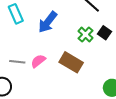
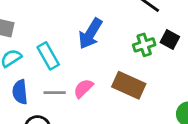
cyan rectangle: (16, 14) -> (48, 56), moved
green cross: (85, 34) -> (144, 45), turned 35

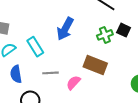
pink semicircle: (83, 88) -> (73, 83), moved
gray line: (55, 93) -> (50, 73), moved

